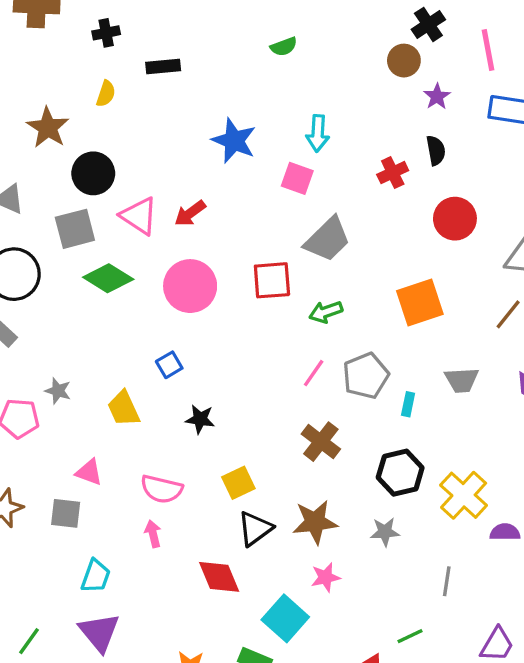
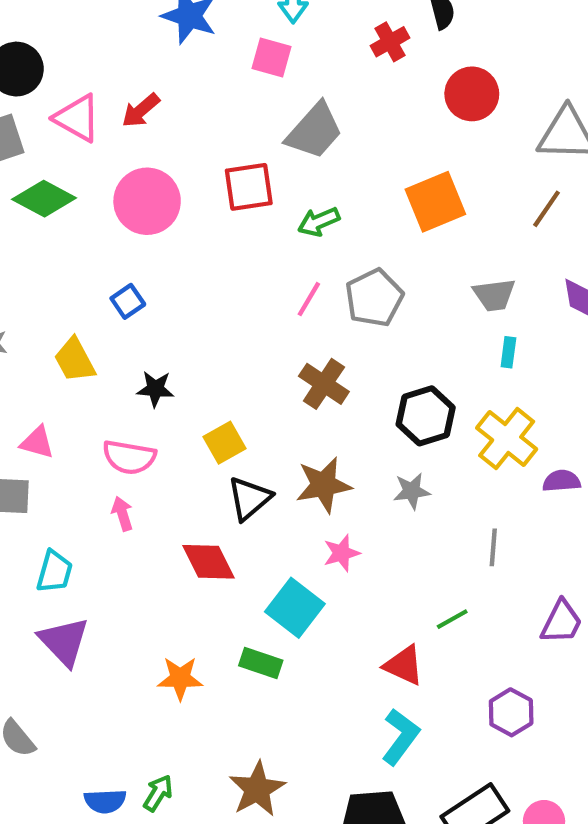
cyan rectangle: (408, 404) -> (508, 352), moved
black star: (200, 419) -> (155, 389), moved

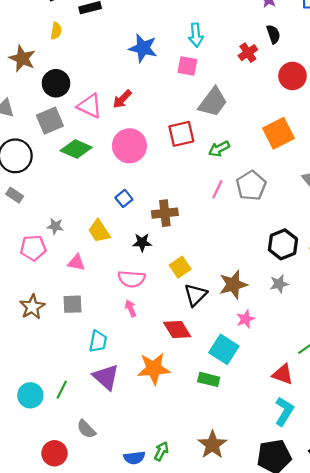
brown cross: (324, 384) -> (165, 213), moved, turned -35
pink triangle: (37, 442) -> (76, 263), moved
orange star: (180, 678) -> (154, 369), moved, size x1.4

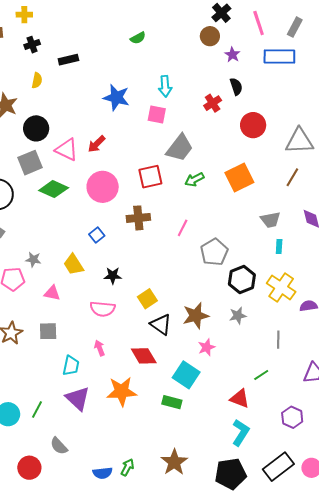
green arrow: (219, 149) -> (194, 180), moved
gray pentagon: (251, 186) -> (214, 252), moved
brown cross: (165, 213) -> (138, 218), moved
black triangle: (195, 295) -> (161, 324), turned -40
pink arrow: (131, 308) -> (99, 348), moved

